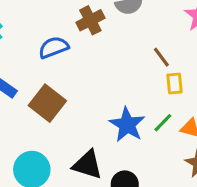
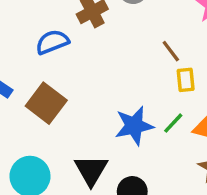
blue star: (127, 125) -> (134, 126), turned 30
black triangle: (87, 165) -> (91, 170), turned 44

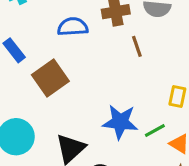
brown line: (171, 51) -> (137, 46), moved

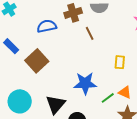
green line: (155, 131) -> (108, 98), moved

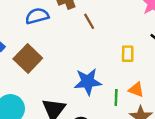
green line: (108, 98) -> (116, 97), turned -48

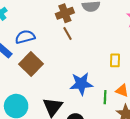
blue semicircle: (37, 16) -> (25, 37), moved
brown line: (89, 21) -> (68, 33), moved

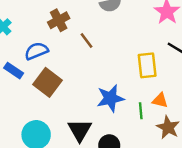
brown cross: (65, 13) -> (59, 20), moved
yellow rectangle: (115, 60) -> (147, 65), size x1.5

